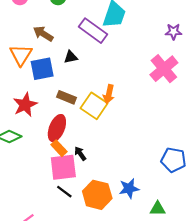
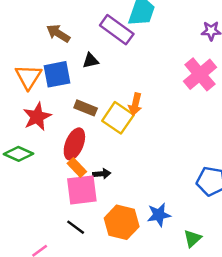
orange triangle: (21, 55) -> (28, 77), moved
black arrow: (80, 153) -> (102, 174), turned 120
black line: (64, 192) -> (76, 227), moved
green triangle: (158, 209) -> (192, 238), turned -42

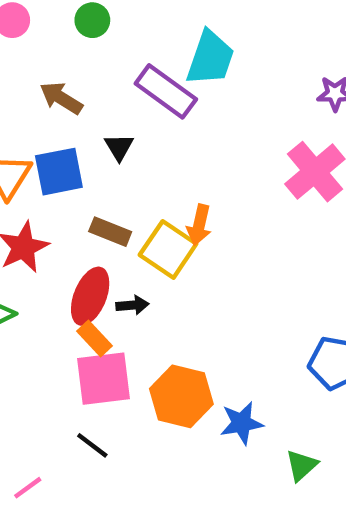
black triangle: (91, 61) -> (119, 147), turned -49
black arrow: (102, 174) -> (132, 305), moved
orange hexagon: (122, 222) -> (181, 396), moved

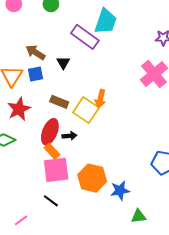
brown arrow: (61, 98) -> (35, 52), moved
blue square: (59, 172) -> (35, 74), size x0.7
green triangle: (302, 465) -> (139, 216), moved, turned 35

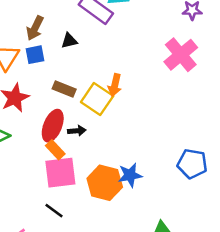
brown arrow: (35, 52) -> (35, 28), turned -96
black triangle: (63, 63) -> (69, 41), turned 48
blue star: (120, 190) -> (130, 175), moved

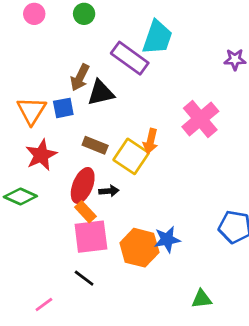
brown arrow: (35, 28) -> (80, 77), moved
black triangle: (69, 41) -> (101, 93), size x1.5
pink cross: (181, 55) -> (200, 119), moved

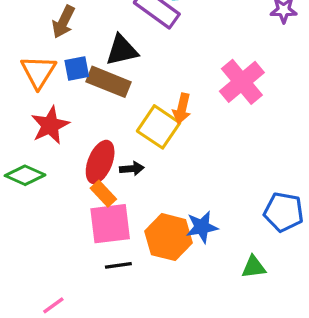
brown arrow: (80, 77) -> (63, 22), moved
brown rectangle: (95, 145) -> (108, 82), moved, size x1.4
black line: (84, 278) -> (118, 265), moved, turned -45
green triangle: (202, 299) -> (254, 267), moved

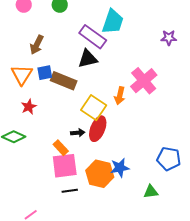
black triangle: (122, 50) -> (88, 59), moved
orange arrow: (182, 109) -> (120, 96), moved
red star: (50, 125) -> (29, 107), size x0.7
red ellipse: (100, 162) -> (98, 129), moved

